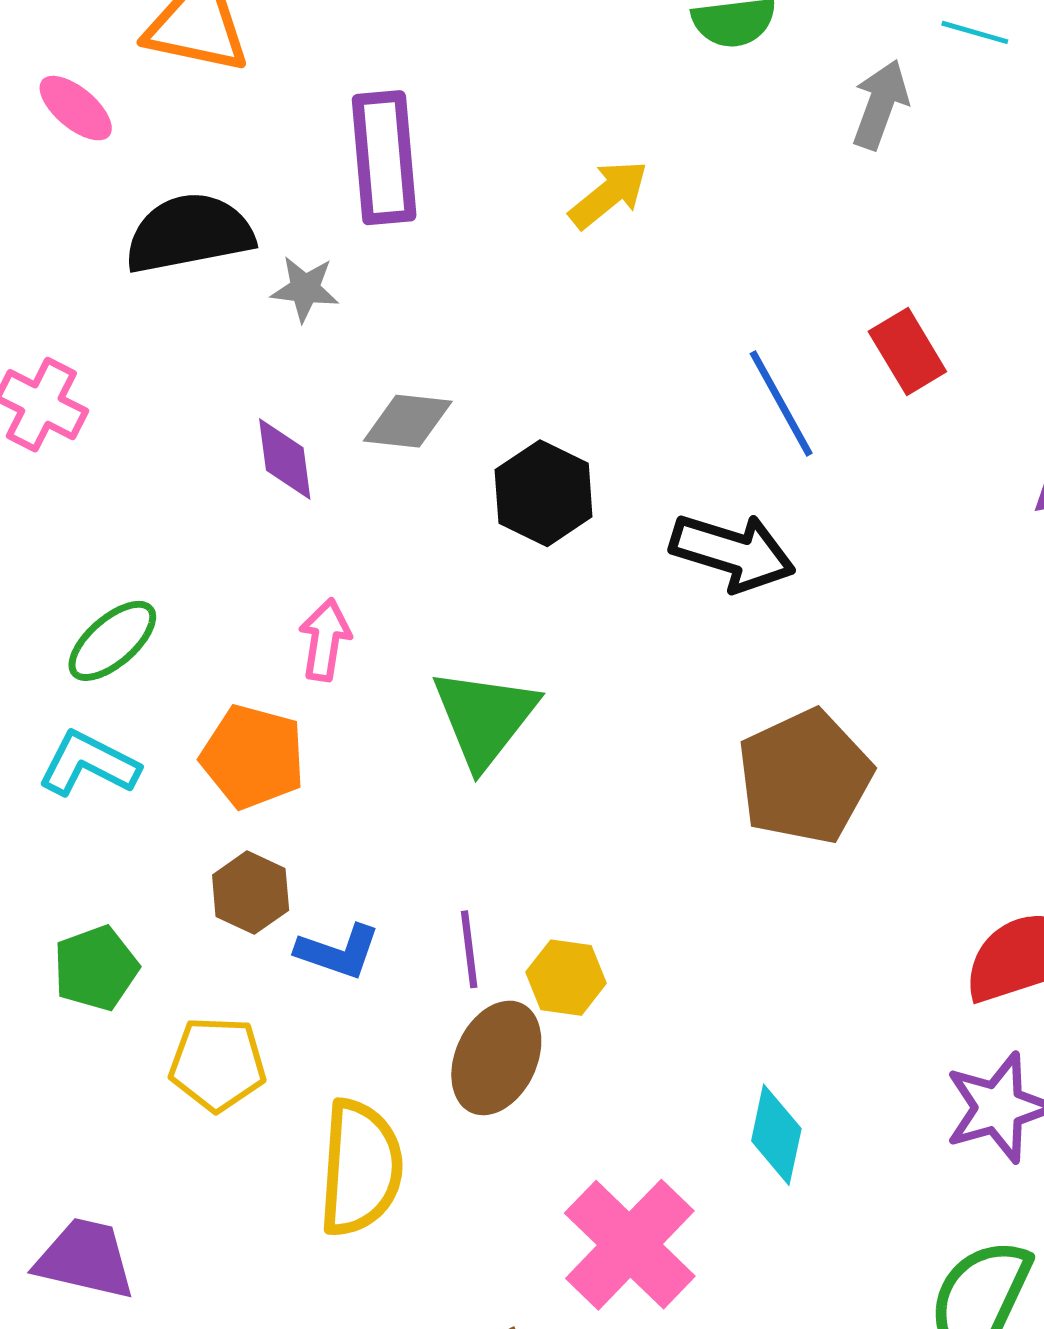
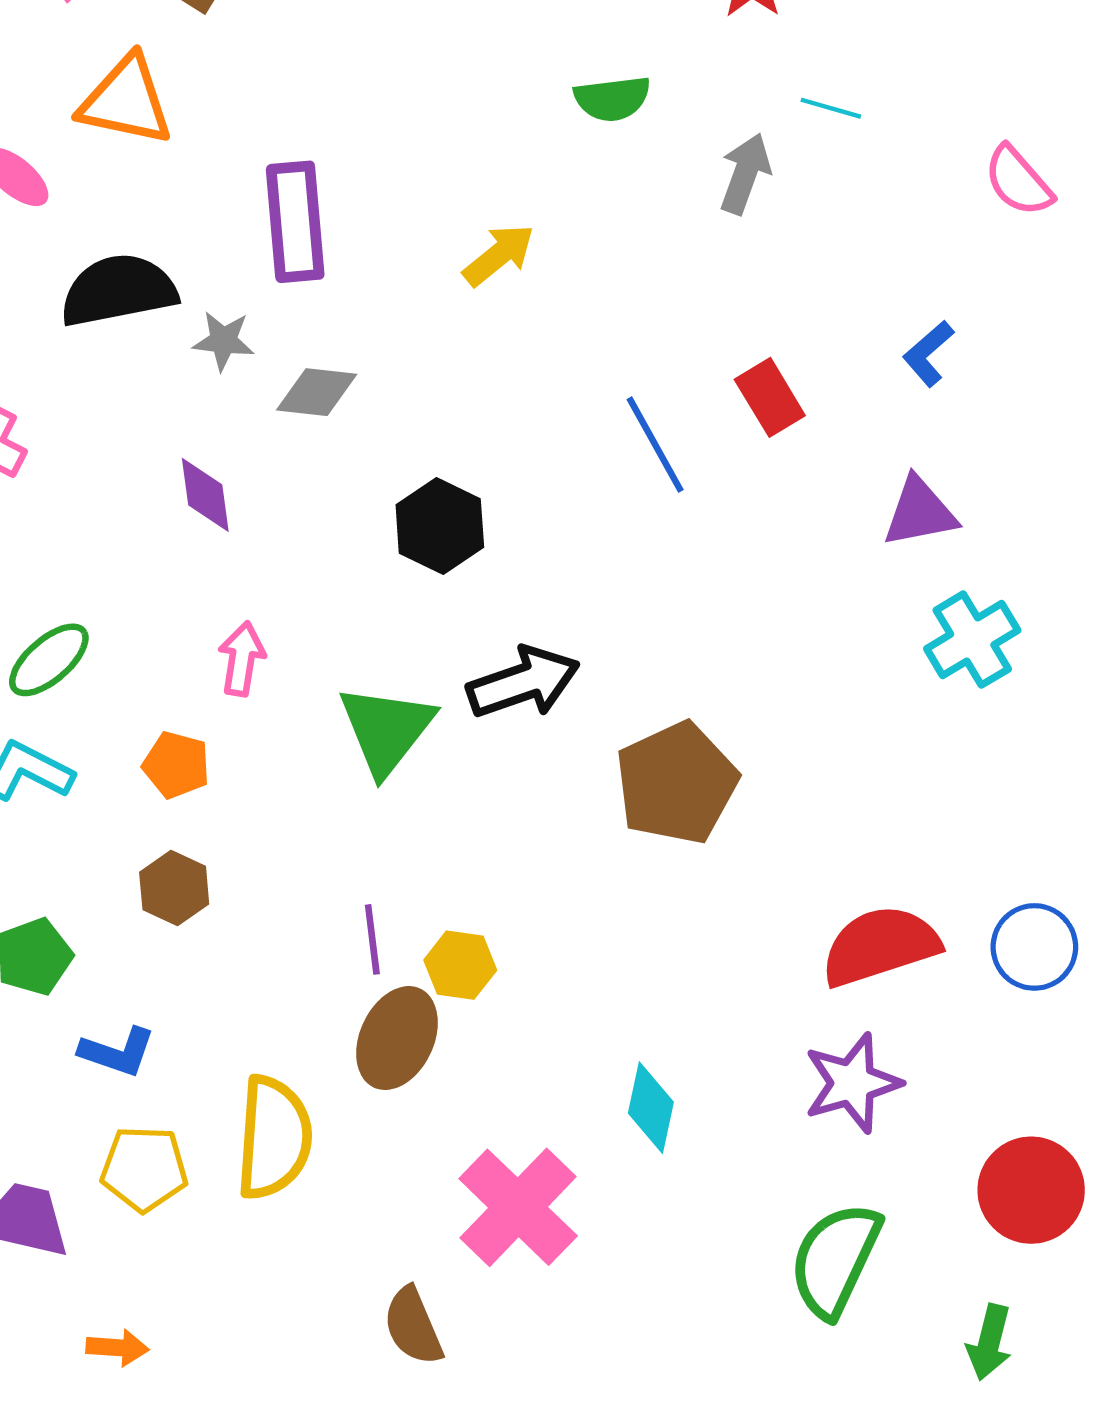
gray diamond: (408, 421) -> (317, 392), moved
black arrow: (733, 552) -> (523, 682), moved, turned -36
orange pentagon: (253, 757) -> (176, 765), size x0.7
blue L-shape: (338, 952) -> (117, 1052), moved
yellow pentagon: (217, 1064) -> (144, 1169), moved

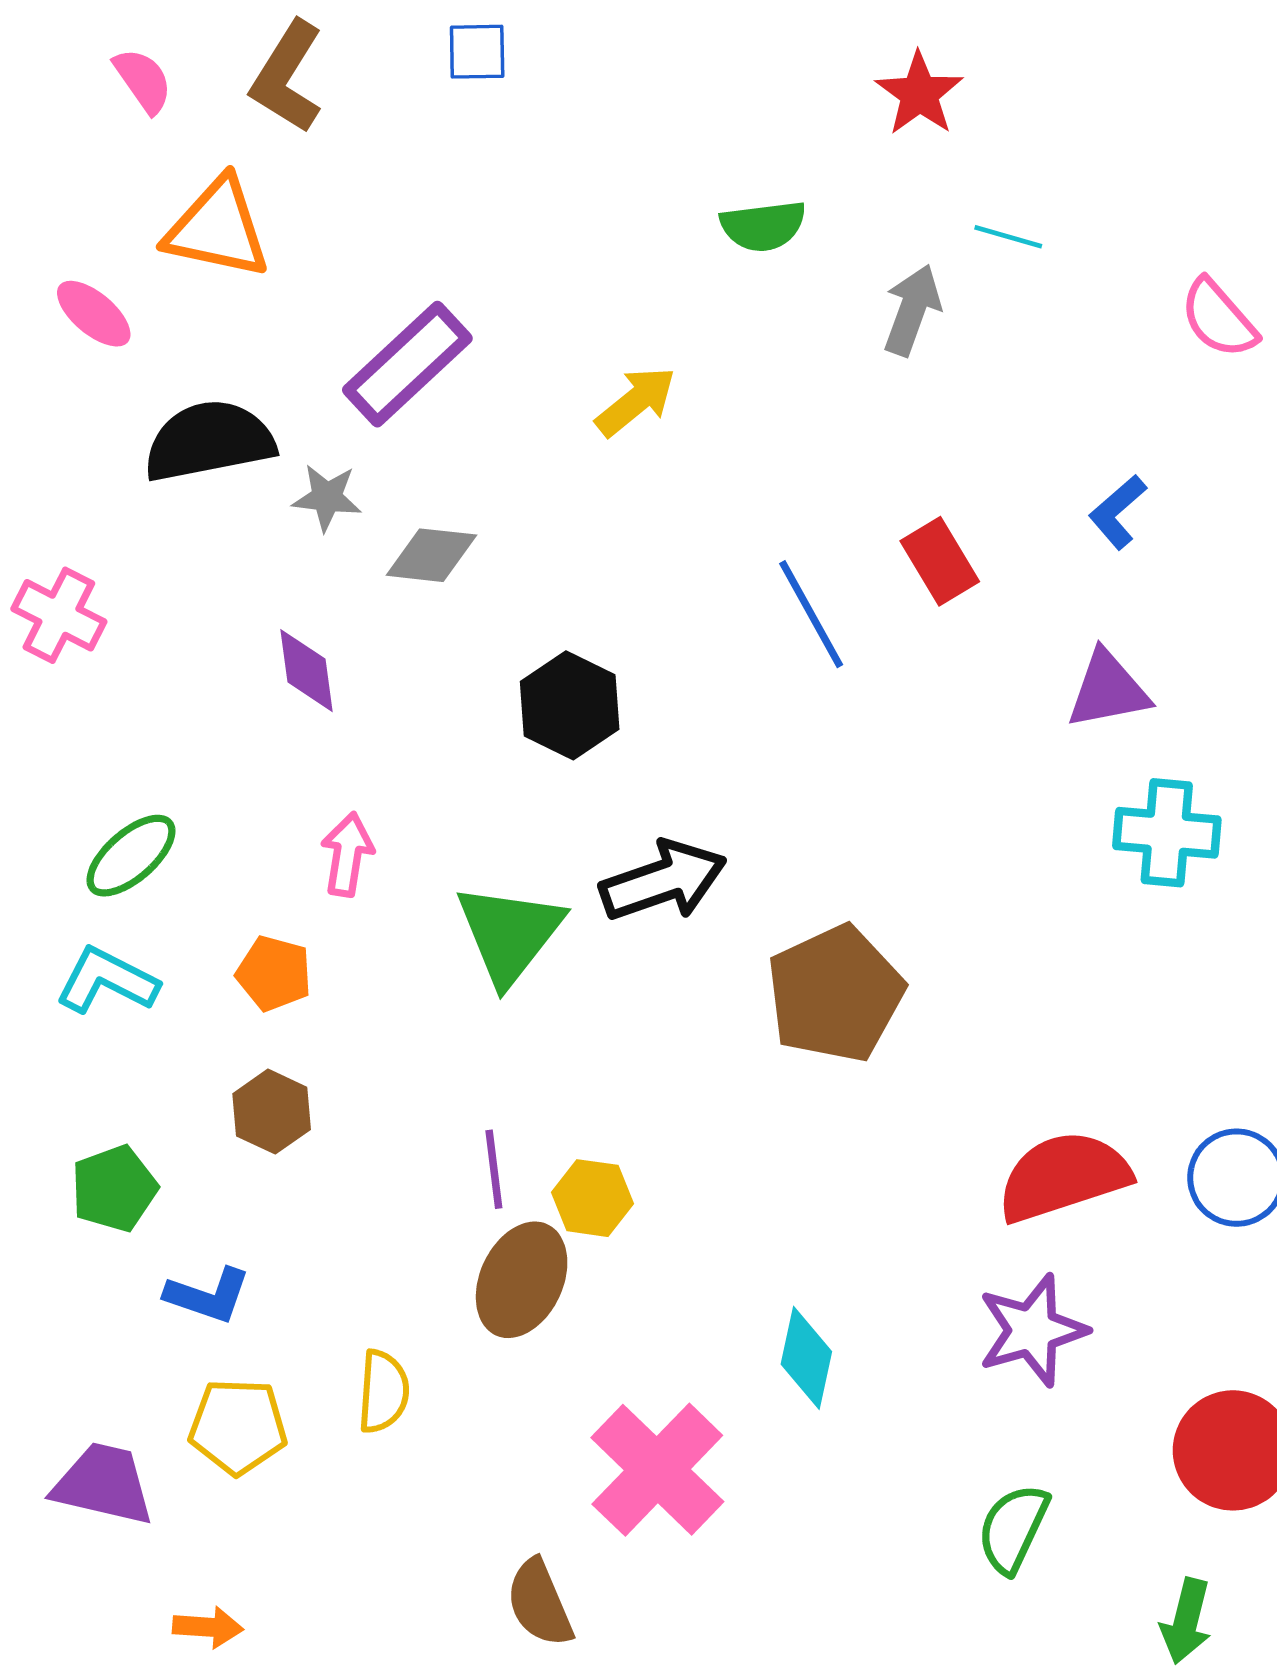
purple rectangle: (295, 222) -> (407, 364), turned 52
cyan cross: (972, 640) -> (1167, 833), turned 36
yellow semicircle: (274, 1138) -> (383, 1392), size x0.6
green semicircle: (835, 1260) -> (1013, 1529), size x0.7

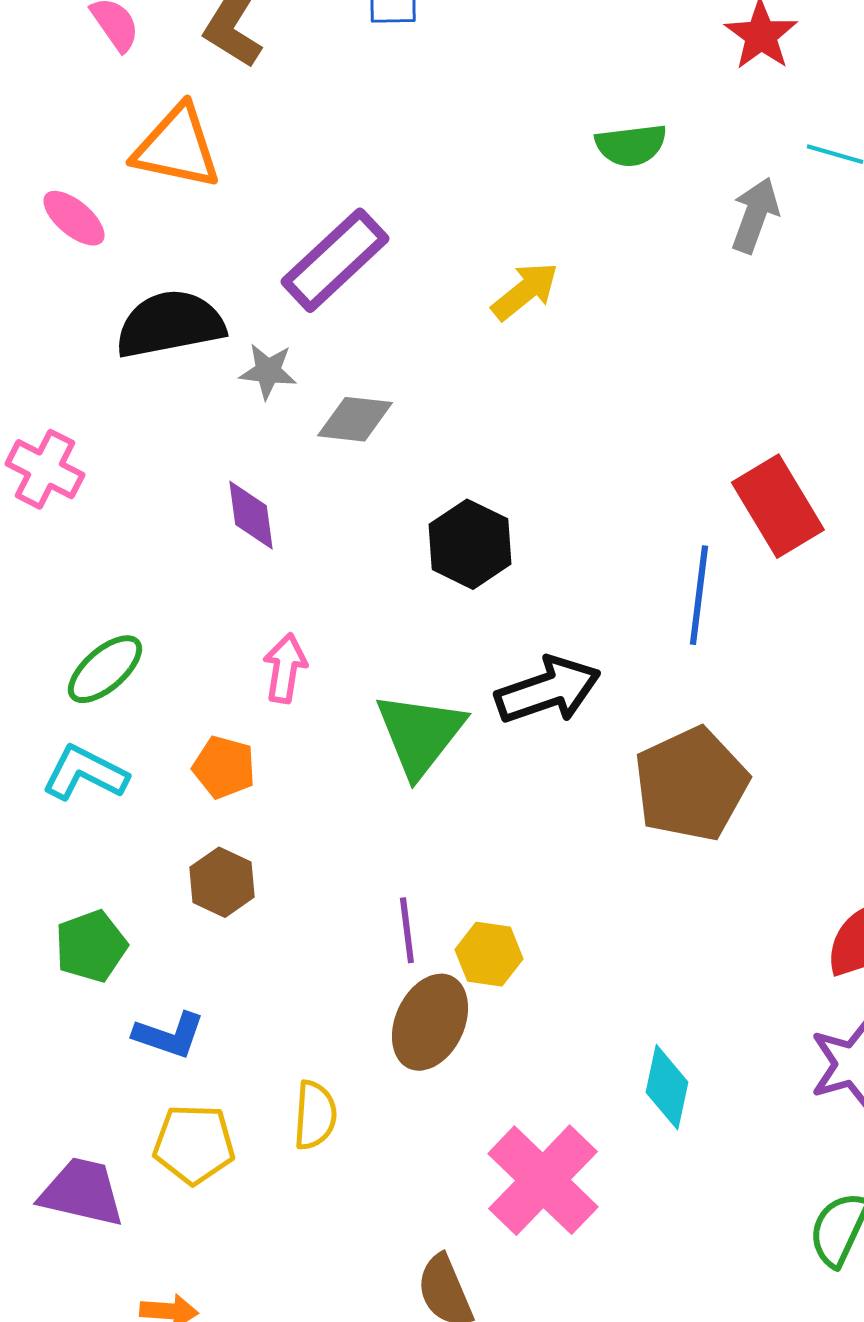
red rectangle: (940, 561) -> (778, 506), moved, size x1.4
blue line: (811, 614) -> (699, 595), moved, turned 36

